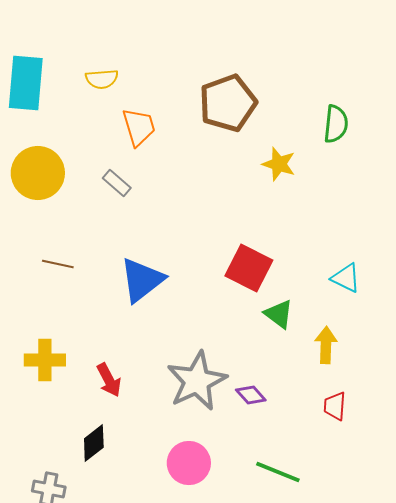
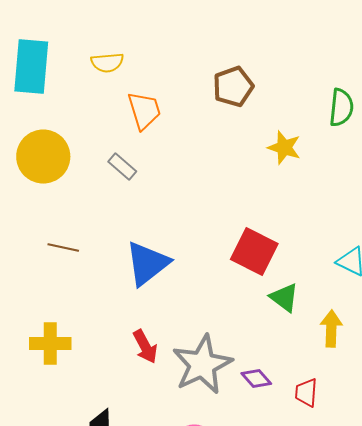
brown pentagon: (228, 103) -> (233, 87), size x0.7
red arrow: (109, 380) -> (145, 347), moved
red trapezoid: (335, 406) -> (306, 393), moved

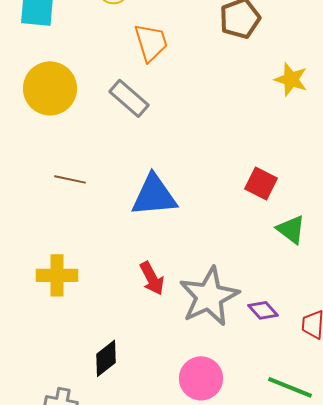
gray rectangle: (122, 167) -> (129, 98), size x1.4
red square: (254, 252) -> (261, 183), size x0.7
blue triangle: (147, 264) -> (154, 195), turned 33

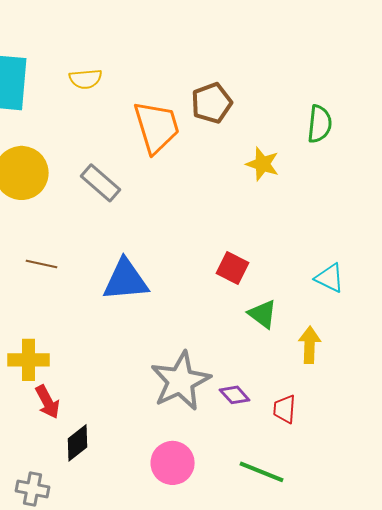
orange trapezoid: (151, 42) -> (157, 127), moved, size x1.4
red arrow: (152, 278) -> (48, 402), moved

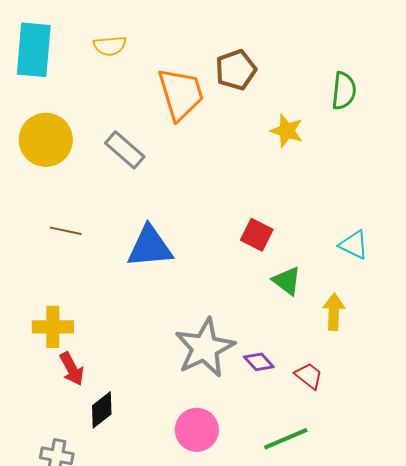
red trapezoid: (285, 409) -> (309, 376), turned 124
green line: (262, 472) -> (286, 439), turned -45

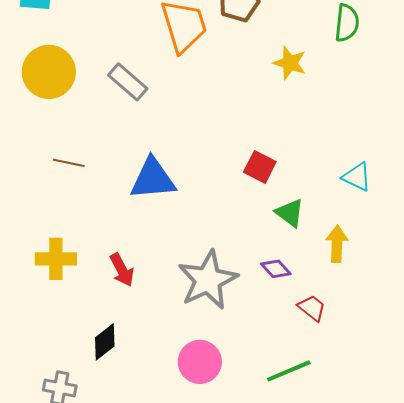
purple diamond: (259, 362) -> (276, 269), moved
red arrow: (72, 369) -> (122, 270), moved

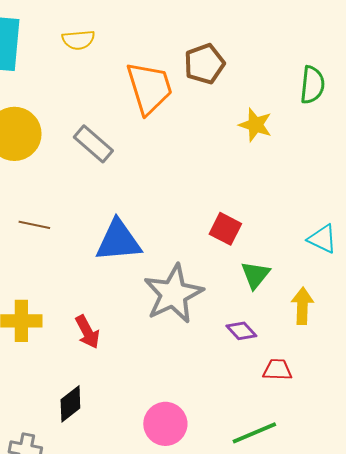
green triangle: (290, 213) -> (255, 275), turned 32
gray star: (208, 280) -> (173, 294), moved
red trapezoid: (312, 308) -> (277, 370), turned -36

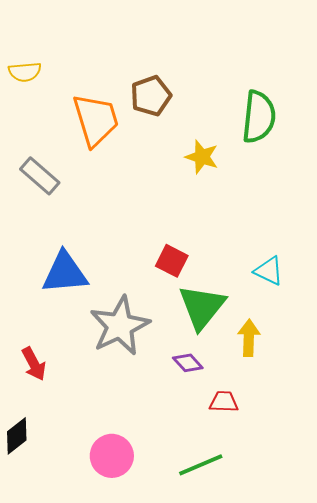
green semicircle: (312, 85) -> (259, 117), size x1.4
green triangle: (255, 275) -> (202, 307), size x1.6

